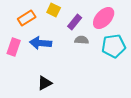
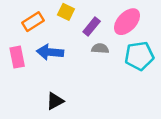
pink rectangle: (14, 47) -> (17, 57), turned -30

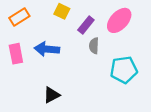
orange rectangle: (33, 22) -> (19, 17), moved
gray semicircle: (100, 49) -> (94, 46), turned -91
cyan pentagon: (139, 56) -> (124, 70), moved

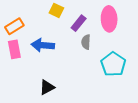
orange rectangle: (19, 17) -> (14, 26), moved
pink ellipse: (119, 20) -> (109, 19), turned -45
cyan pentagon: (124, 70) -> (113, 64), turned -30

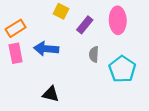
gray semicircle: (86, 42) -> (94, 54), moved
black triangle: (47, 87) -> (51, 94), turned 42

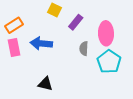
pink ellipse: (118, 20) -> (106, 33), moved

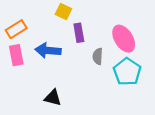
purple rectangle: (76, 22) -> (79, 33), moved, turned -49
pink ellipse: (106, 33) -> (124, 39), turned -30

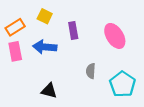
yellow square: (63, 11) -> (45, 16), moved
gray semicircle: (98, 56) -> (91, 71), moved
cyan pentagon: (127, 72) -> (122, 84), moved

